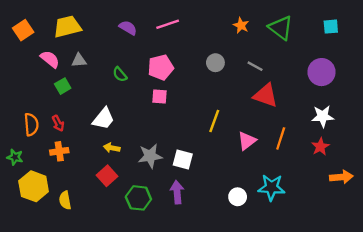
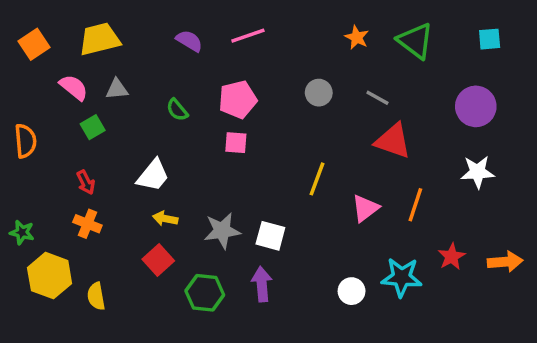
orange semicircle: (31, 124) -> (25, 141), moved
red star: (320, 147) -> (452, 257), moved
orange cross: (59, 151) -> (87, 224), turned 30

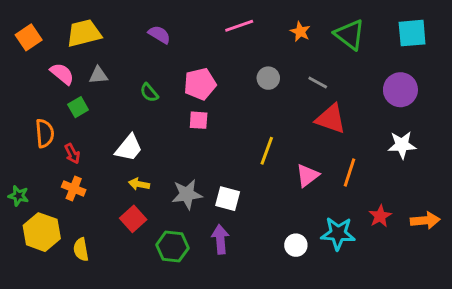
pink line: (248, 36) -> (239, 26), moved
cyan square: (490, 39) -> (412, 33), size x1.5
orange semicircle: (25, 141) -> (45, 133), moved

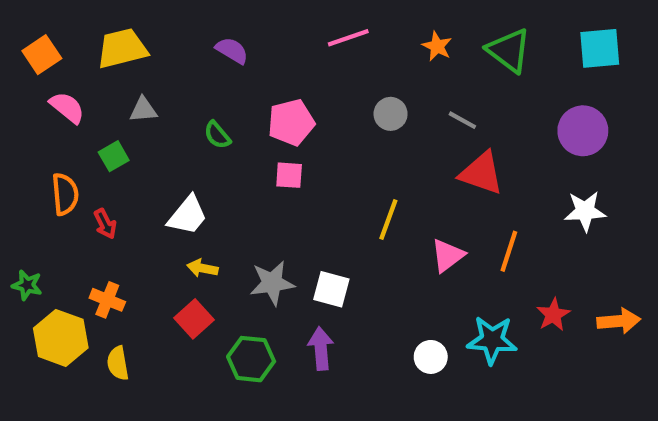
pink semicircle: (62, 74) -> (67, 108), moved
orange cross: (74, 188) -> (107, 300), moved

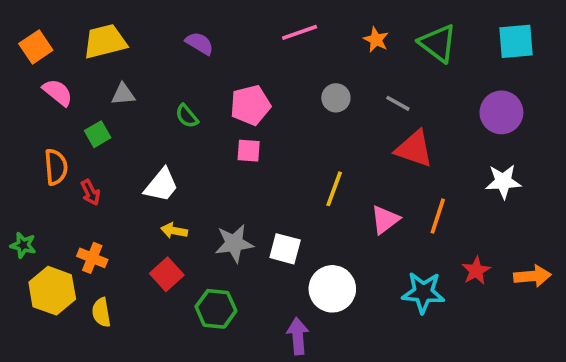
purple arrow: (321, 348) -> (298, 336), moved
white circle: (431, 357) -> (332, 289), moved, size x1.6

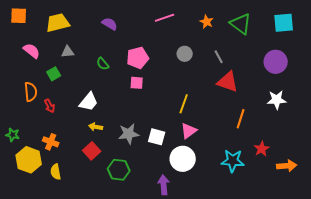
orange square: (36, 47) -> (19, 16), moved, turned 36
gray line: (398, 103) -> (219, 57), turned 32
pink triangle: (385, 220) -> (189, 131), moved
orange arrow: (532, 276) -> (287, 166), moved

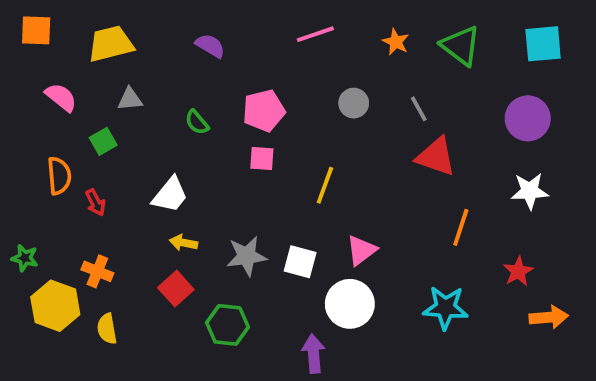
yellow line: (184, 104) -> (325, 185), moved
red star: (262, 149) -> (518, 271), moved

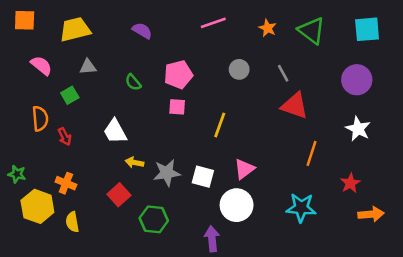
white star: (530, 191) -> (358, 129), turned 30
white trapezoid: (170, 195) -> (115, 131), turned 112
yellow arrow: (183, 243) -> (134, 162), moved

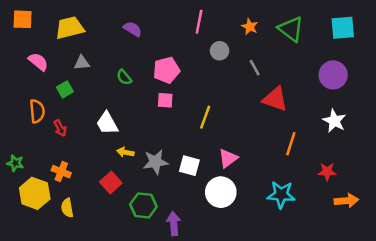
pink line: (213, 23) -> (199, 22), turned -60
gray circle: (239, 69) -> (220, 51), moved
gray line: (283, 73) -> (255, 68), moved
red star: (350, 183) -> (327, 172), turned 30
purple arrow: (212, 239) -> (174, 224), moved

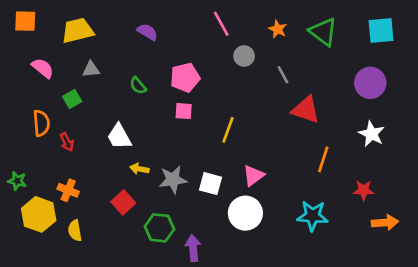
pink line: (199, 22) -> (221, 24), turned -40

